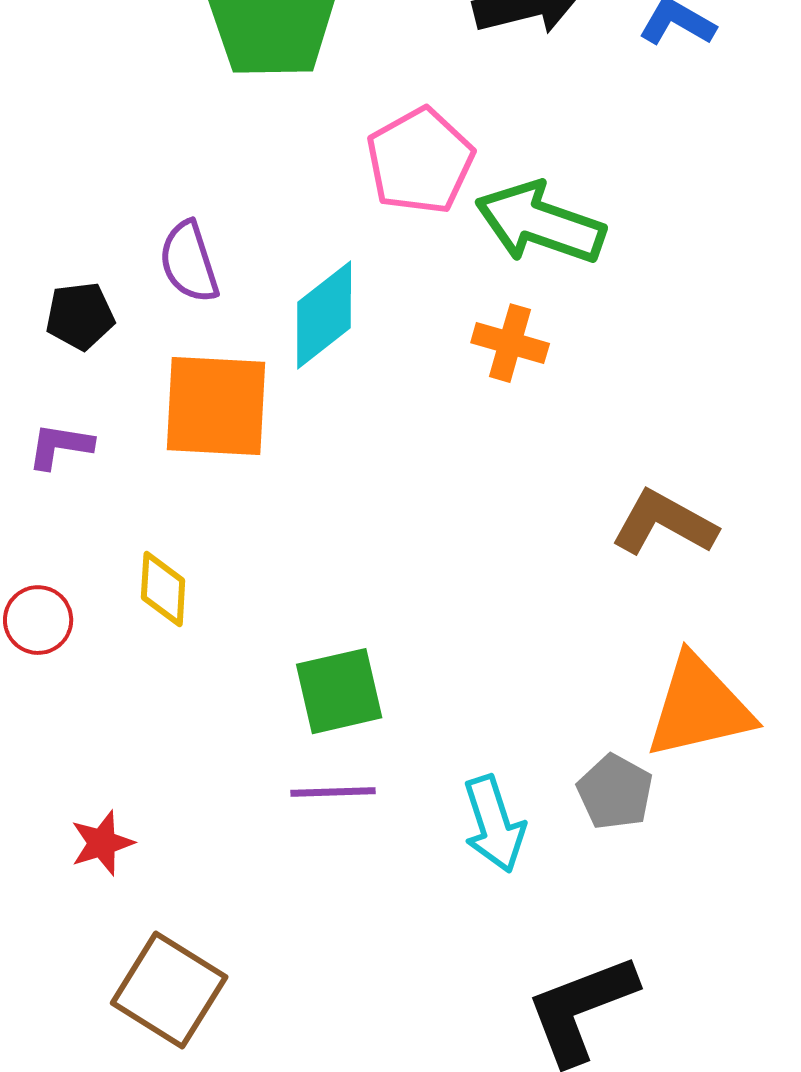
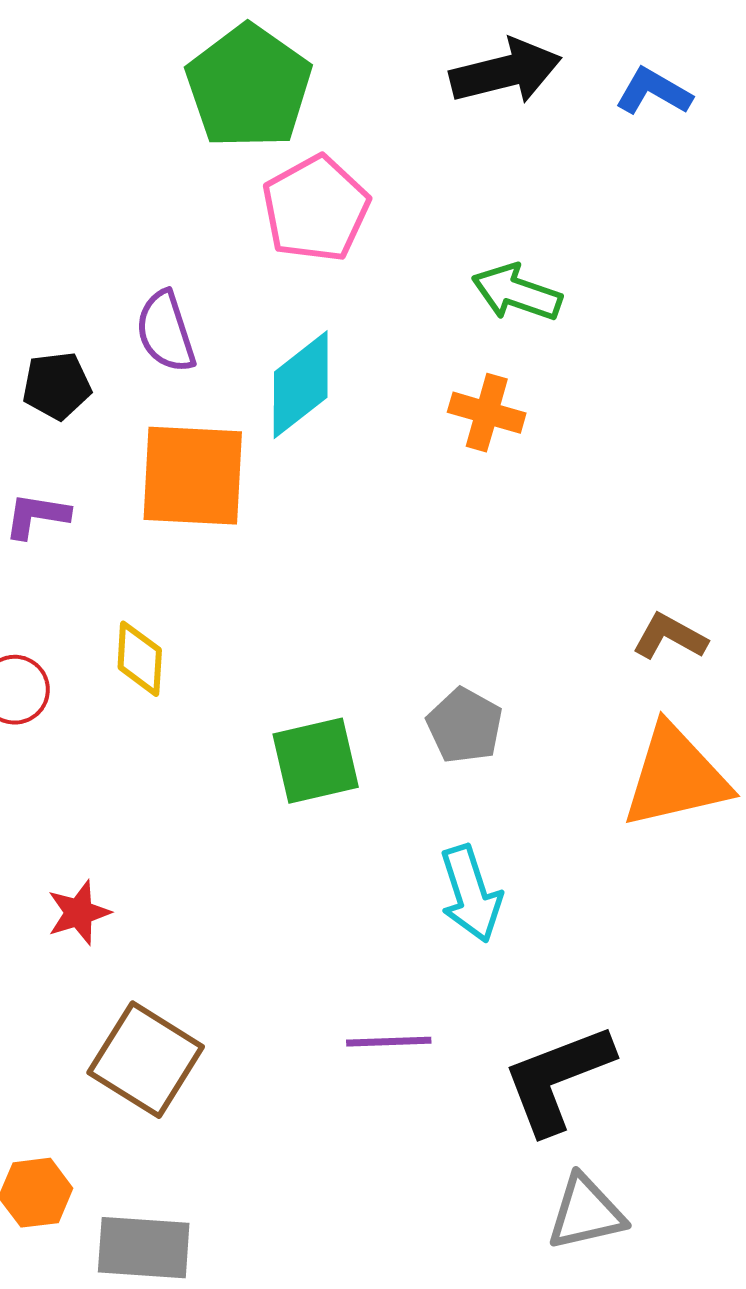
pink pentagon: (420, 161) -> (316, 209), moved
green arrow: (540, 223) -> (517, 293), size x0.7
brown L-shape: (664, 523) -> (670, 637), moved, size x0.7
purple line: (333, 792) -> (389, 1042), moved
gray pentagon: (615, 792) -> (465, 726), moved

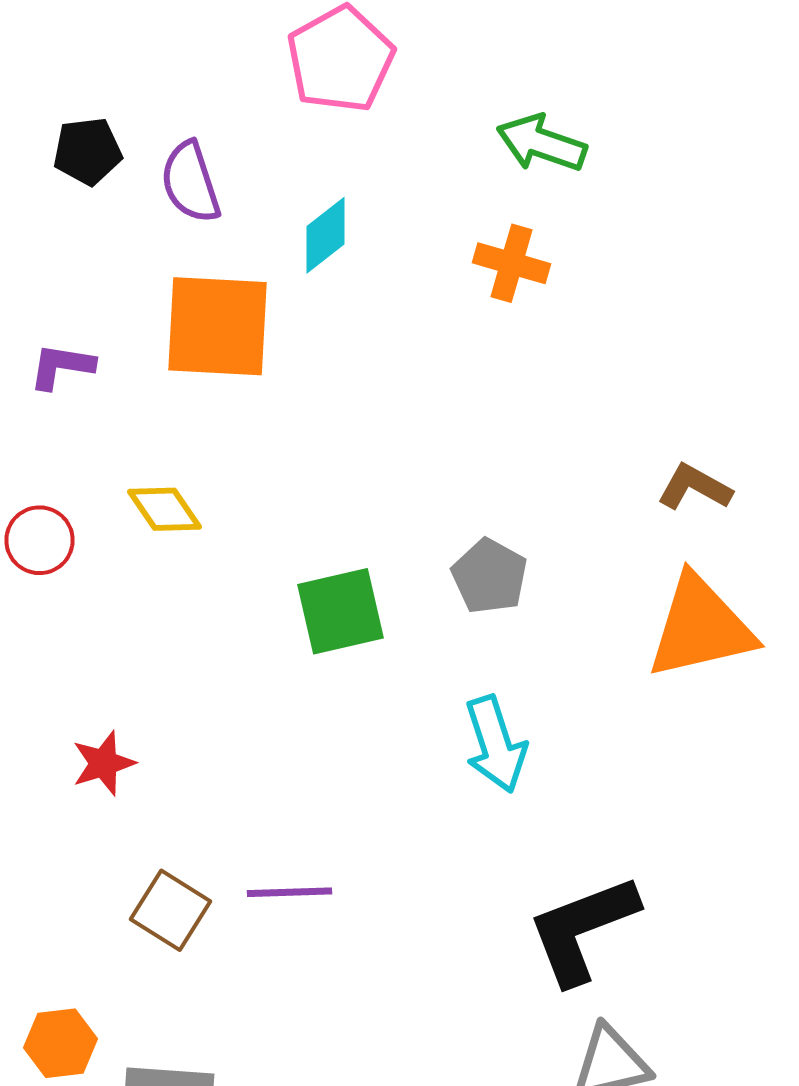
cyan diamond: (301, 385) -> (326, 235), size x0.7
black pentagon: (57, 386) -> (88, 151), moved
yellow diamond: (140, 659) -> (164, 509), turned -38
purple line: (389, 1042) -> (290, 892), moved
brown square: (146, 1060) -> (170, 910), size x0.7

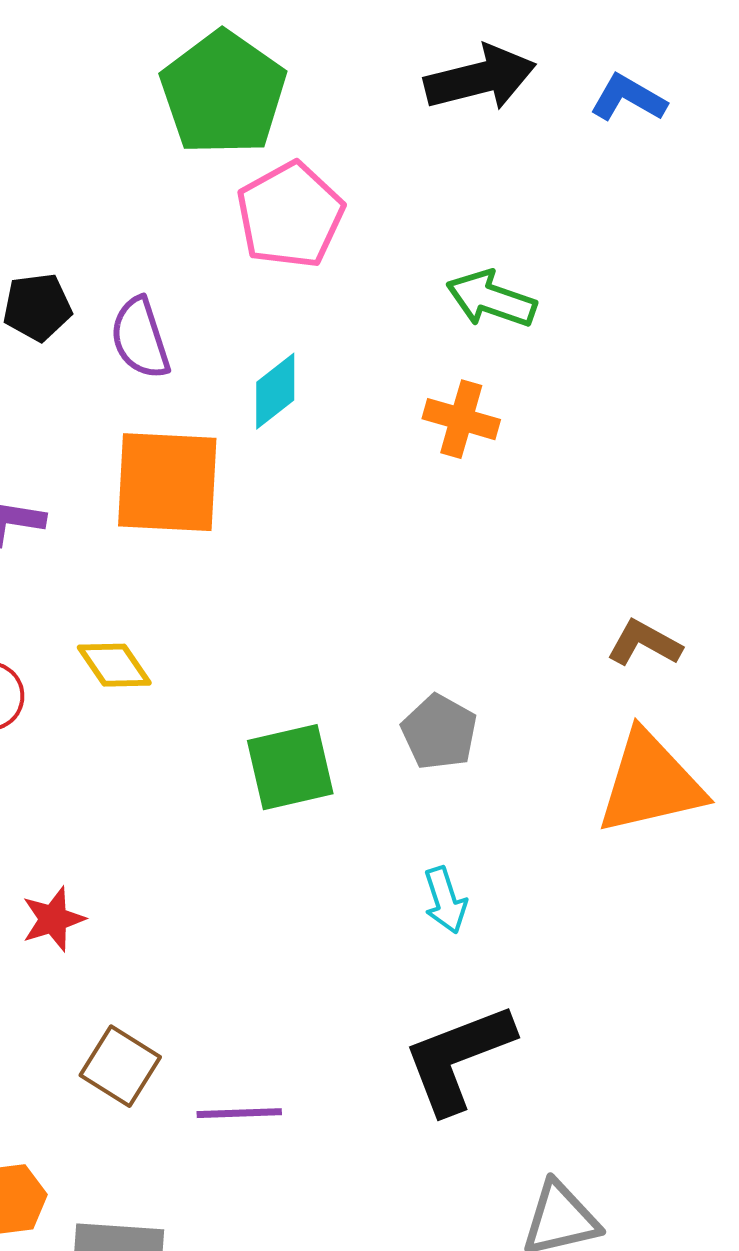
cyan arrow: (496, 744) -> (445, 900), size x0.7
purple line: (290, 892) -> (239, 1113), moved
black L-shape: (582, 929) -> (458, 1058), moved

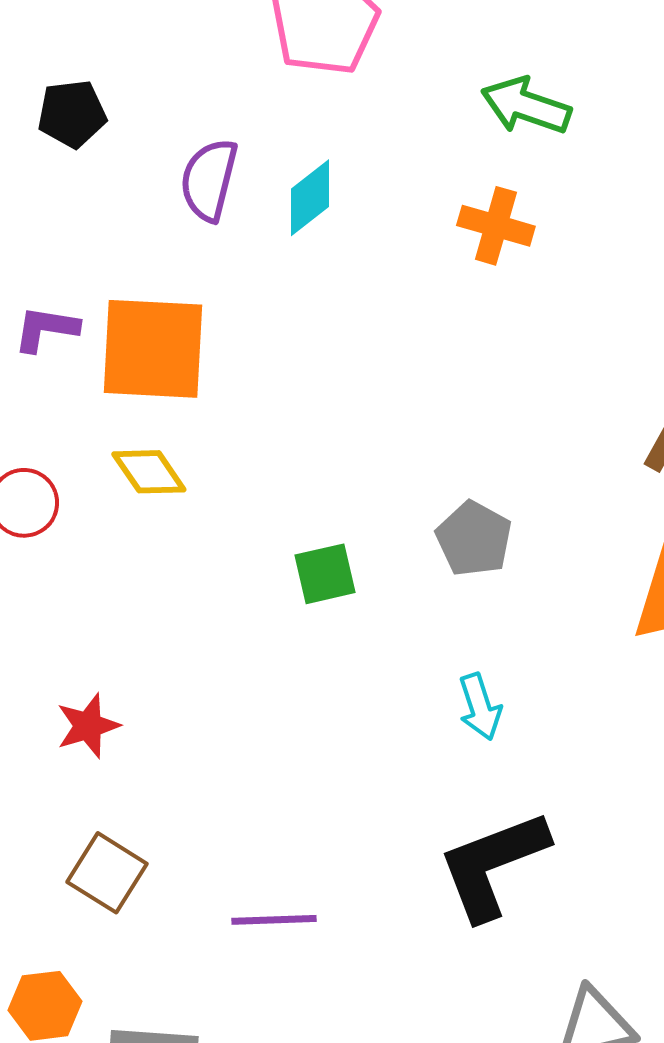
purple semicircle: (140, 338) -> (209, 180), moved, turned 32
orange square: (167, 482) -> (153, 349), moved
green square: (290, 767) -> (325, 574), size x0.7
brown square: (120, 1066) -> (107, 873), moved

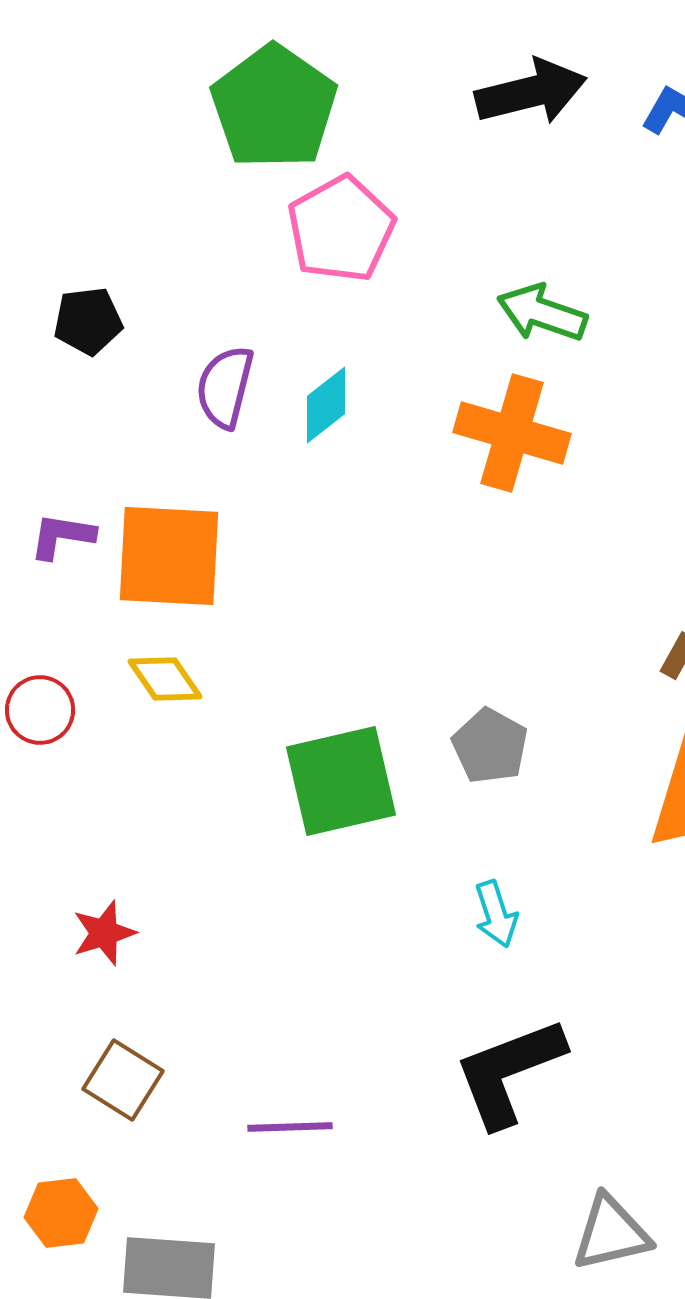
orange cross: (496, 226) -> (512, 433), size x1.5
green square: (325, 574) -> (341, 781), size x1.8

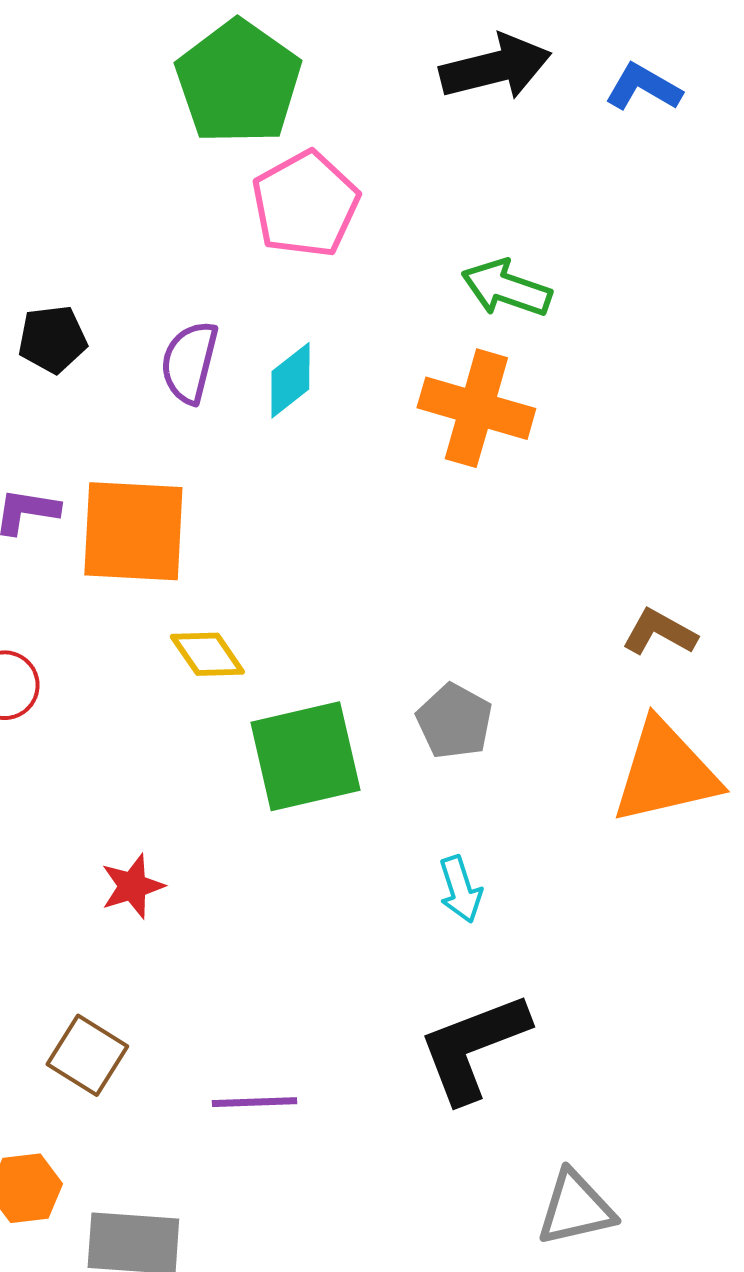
black pentagon: (88, 321) -> (52, 339), moved
yellow diamond: (165, 679) -> (207, 654), moved
red star: (104, 933) -> (132, 886), moved

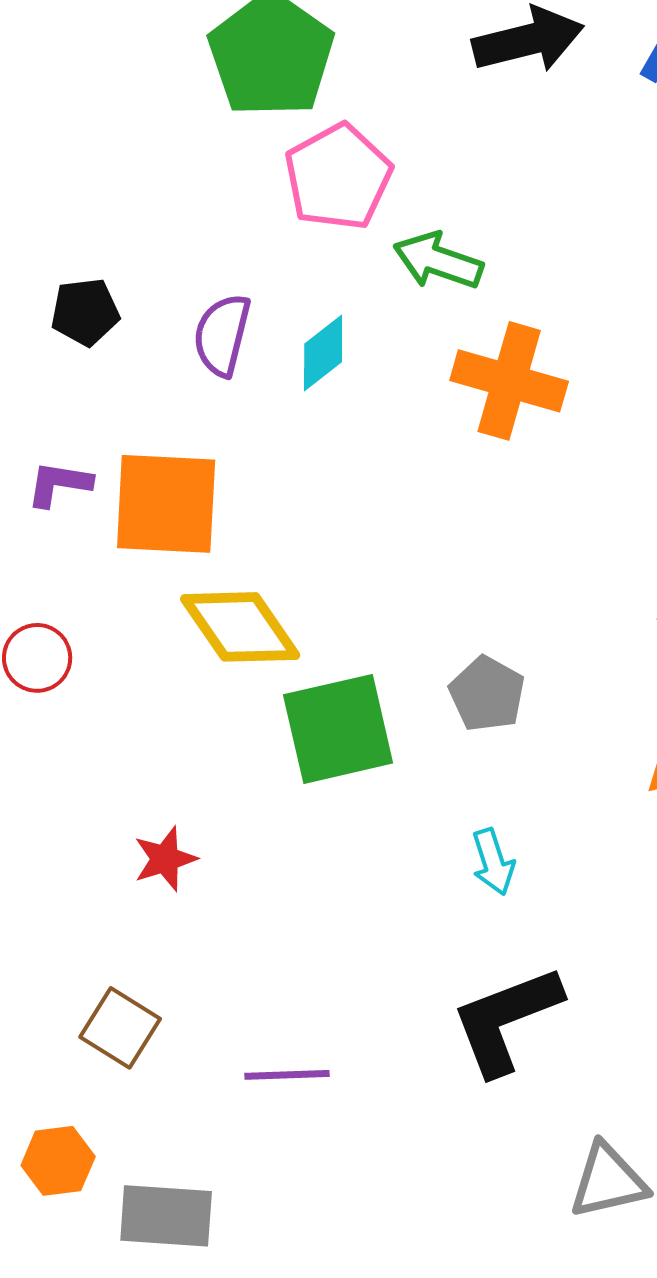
green arrow: (506, 288) -> (438, 261), moved
yellow diamond: (207, 654) -> (240, 627), size x1.6

